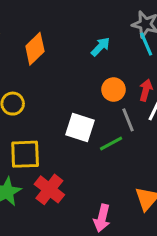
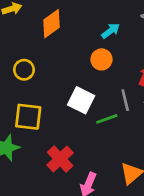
orange circle: (114, 90) -> (101, 59), moved
red cross: (49, 189) -> (60, 159), moved

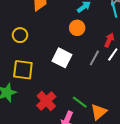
gray line: (125, 100) -> (94, 58), turned 42
green line: (107, 119) -> (80, 102), moved, turned 56

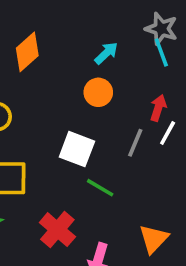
green line: (80, 102) -> (100, 188), moved

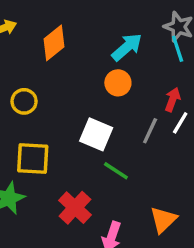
cyan arrow: (106, 53) -> (127, 47), size x1.4

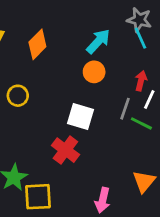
yellow square: (33, 158) -> (38, 197), moved
green line: (116, 171) -> (141, 123), moved
red cross: (75, 208) -> (65, 150), moved

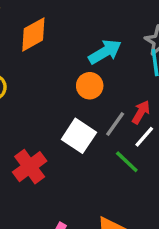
gray line: (125, 109) -> (115, 124), moved
white square: (81, 117) -> (79, 136), moved

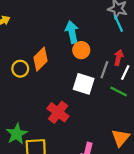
orange diamond: (33, 34) -> (40, 59), moved
cyan arrow: (105, 52) -> (72, 32), moved, turned -55

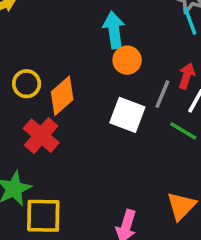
orange diamond: (40, 59) -> (62, 96), moved
red cross: (58, 112) -> (41, 136), moved

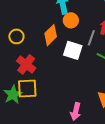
orange diamond: (62, 96) -> (51, 35), moved
yellow square: (43, 216) -> (27, 89), moved

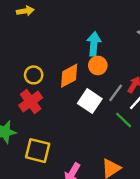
yellow circle: (16, 36) -> (34, 75), moved
yellow square: (27, 89) -> (38, 151), moved

